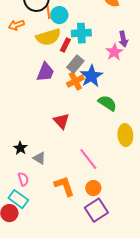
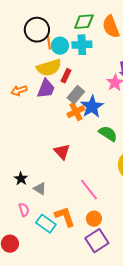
orange arrow: (16, 25) -> (19, 91), moved
cyan cross: (81, 33) -> (82, 45), moved
purple trapezoid: (45, 72) -> (46, 89), moved
cyan rectangle: (18, 199) -> (46, 224), moved

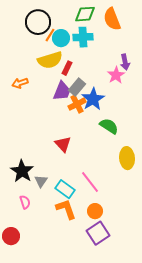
orange line: (49, 43) -> (50, 35), turned 40
purple trapezoid: (46, 89) -> (62, 91), moved
black star: (21, 179) -> (22, 171), size x1.6
gray triangle: (40, 189) -> (41, 181), turned 32
cyan rectangle: (46, 224) -> (65, 189), moved

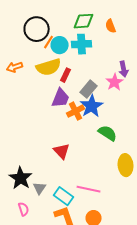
orange semicircle: (112, 19) -> (111, 26), size x0.6
orange arrow: (20, 83) -> (15, 67), moved
gray rectangle: (77, 87) -> (89, 89), moved
pink line: (90, 182) -> (89, 189), turned -40

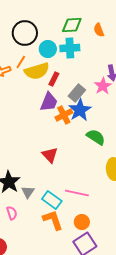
orange line: (49, 42) -> (21, 62), moved

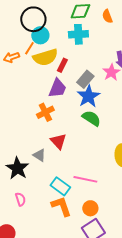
cyan circle: (48, 49) -> (40, 35), moved
orange cross: (64, 115) -> (45, 112), moved
green semicircle: (96, 137) -> (91, 118), moved
gray triangle: (28, 192) -> (39, 155), moved, turned -32

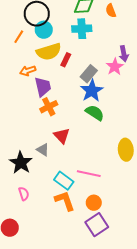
orange line: (29, 48) -> (19, 37), moved
orange arrow: (11, 57) -> (28, 71), moved
purple trapezoid: (57, 88) -> (43, 87), moved, turned -35

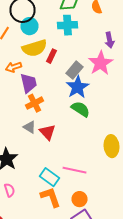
purple arrow: (124, 54) -> (110, 40), moved
pink star: (115, 67) -> (100, 63), size x1.4
gray triangle: (43, 150) -> (30, 127), moved

